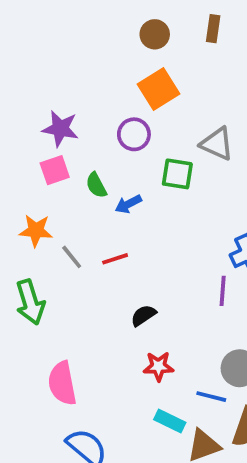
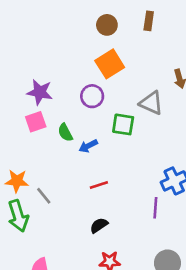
orange star: (36, 231) -> (17, 181), moved
gray line: (72, 257) -> (44, 196), moved
red line: (115, 259) -> (99, 185), moved

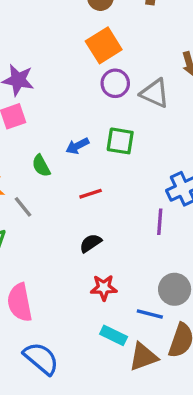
purple circle: (92, 96) -> (115, 83), moved
green square: (123, 124) -> (120, 141), moved
green semicircle: (65, 133) -> (41, 166), moved

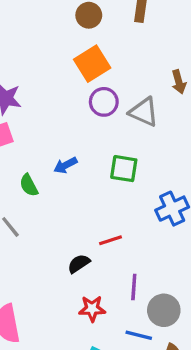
green square: (120, 141) -> (124, 169), moved
red line: (91, 194) -> (110, 240), moved
purple line: (160, 222) -> (134, 287), moved

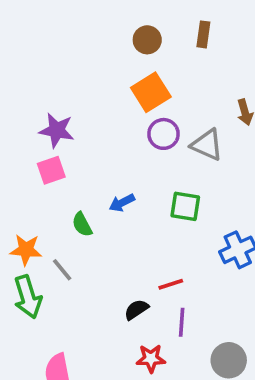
purple line: (134, 287) -> (182, 322), moved

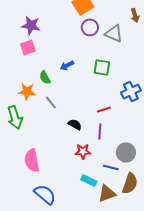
orange star: (26, 250) -> (27, 91), moved
gray line: (62, 270) -> (51, 102), moved
red line: (171, 284) -> (104, 109), moved
black semicircle: (136, 310) -> (75, 124), turned 64

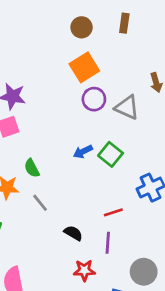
blue arrow: (67, 65) -> (83, 152), moved
green square: (102, 67) -> (111, 154), turned 30

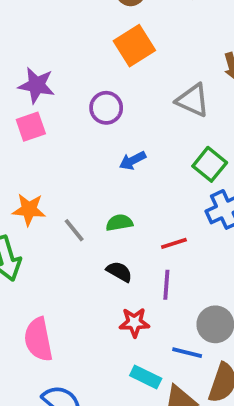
purple circle: (94, 99) -> (106, 108), moved
green square: (111, 154) -> (210, 164), moved
green semicircle: (32, 168) -> (119, 223), moved, turned 108

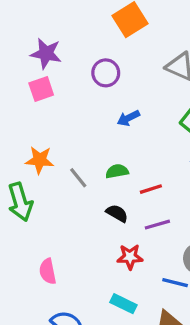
red line: (174, 243) -> (151, 189), moved
purple line: (166, 285) -> (157, 225), turned 70
pink semicircle: (38, 339) -> (48, 271), size x0.7
cyan rectangle: (146, 377) -> (123, 304), moved

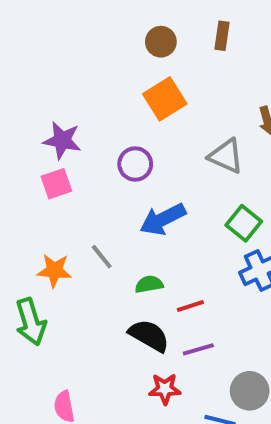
blue arrow: (128, 118) -> (163, 219), size x1.6
gray line: (78, 178) -> (102, 257), moved
black semicircle: (117, 213) -> (149, 336), size x1.5

